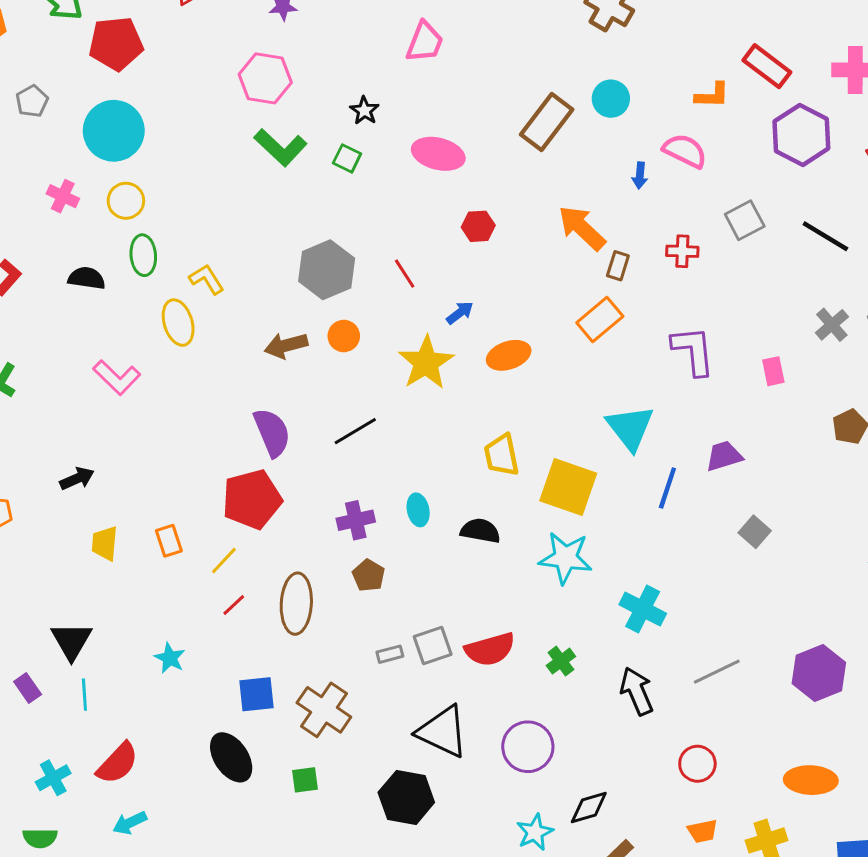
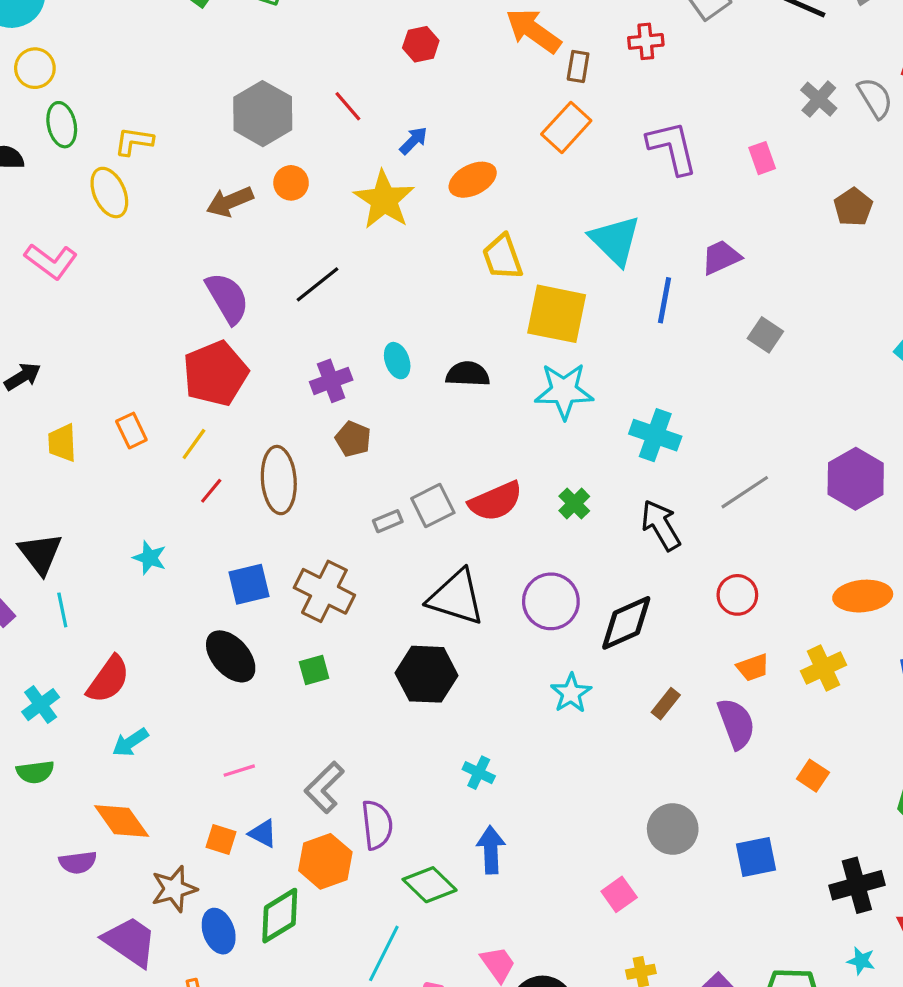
yellow L-shape: (207, 279) -> (134, 141), turned -42
yellow trapezoid: (502, 455) -> (502, 257), moved
black diamond: (589, 807) -> (626, 623), moved, size x1.4

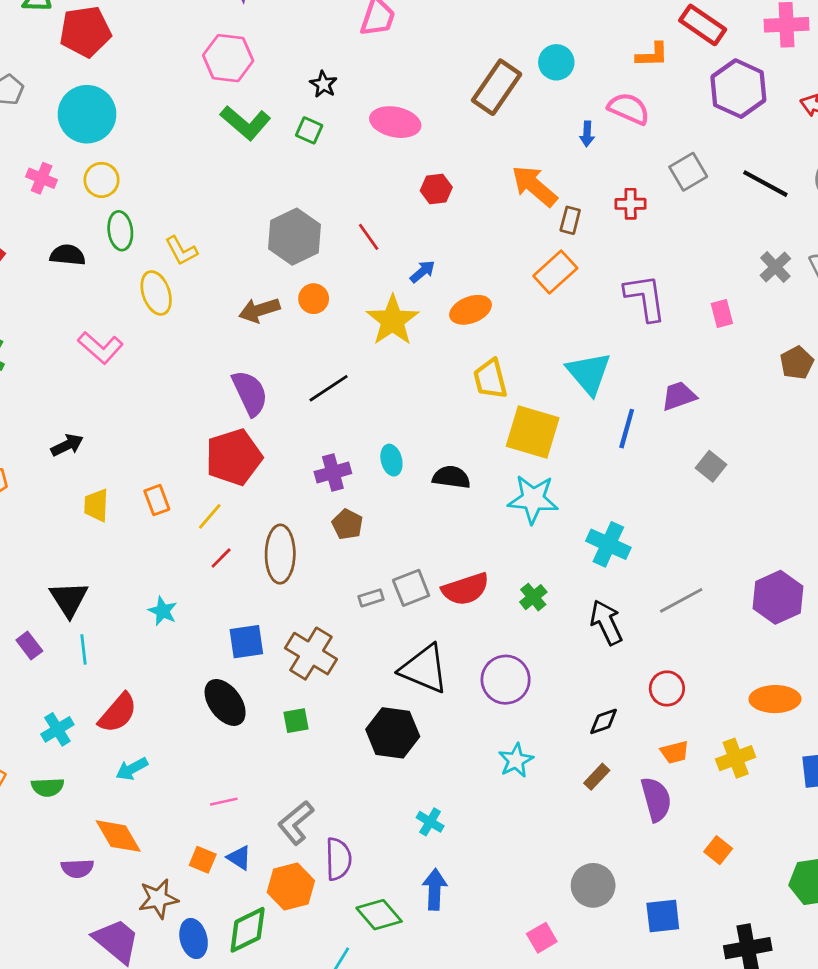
yellow L-shape: (134, 141) -> (181, 251), turned -132
black diamond: (626, 623) -> (604, 721), moved, size x0.6

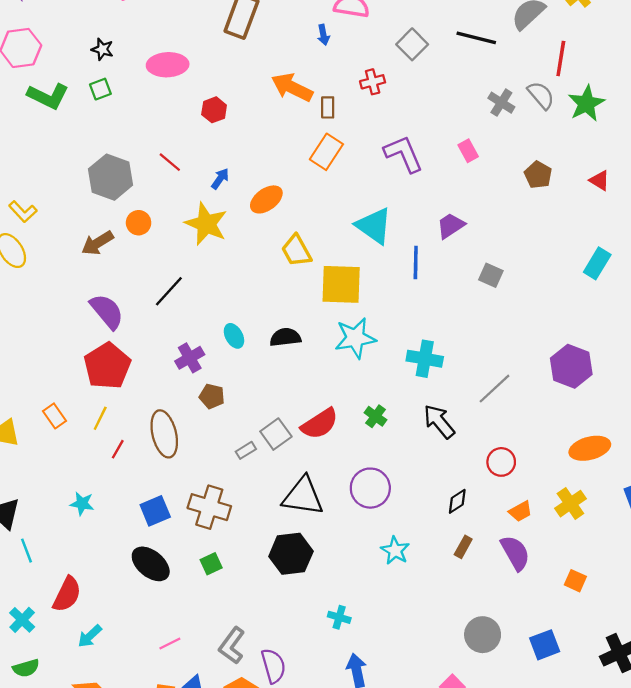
green square: (309, 130) -> (100, 89), turned -30

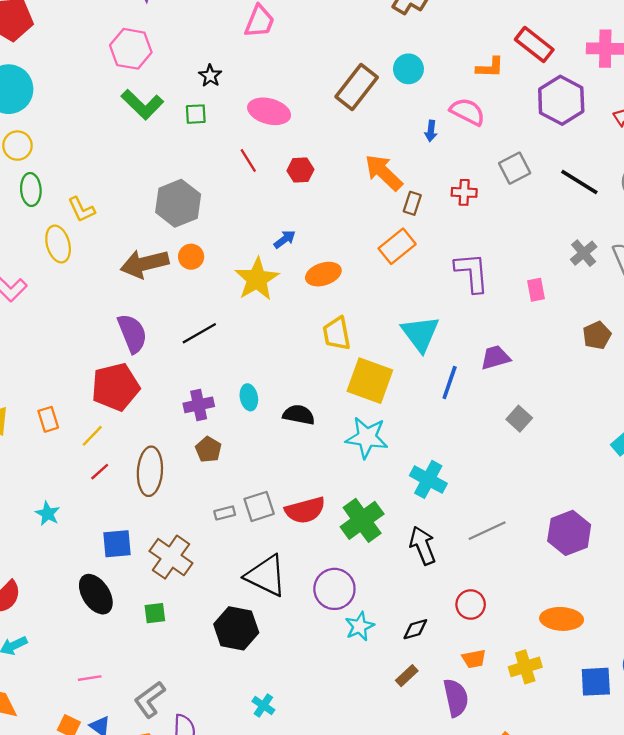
red line: (170, 162) -> (248, 161), moved
brown arrow: (97, 243) -> (145, 264), size x1.4
green cross: (375, 416) -> (362, 520), size x1.8
cyan star: (395, 550) -> (360, 626), moved

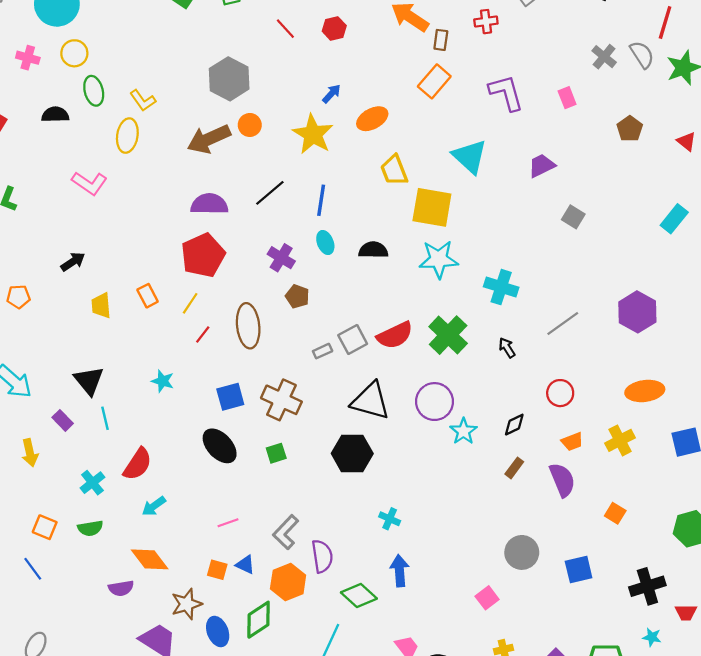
yellow ellipse: (58, 244) -> (127, 136), turned 36
purple semicircle: (132, 333) -> (209, 204), turned -57
blue line: (450, 382) -> (321, 200), moved
purple cross: (199, 405) -> (281, 258), turned -36
black arrow: (423, 546) -> (507, 348), size x0.6

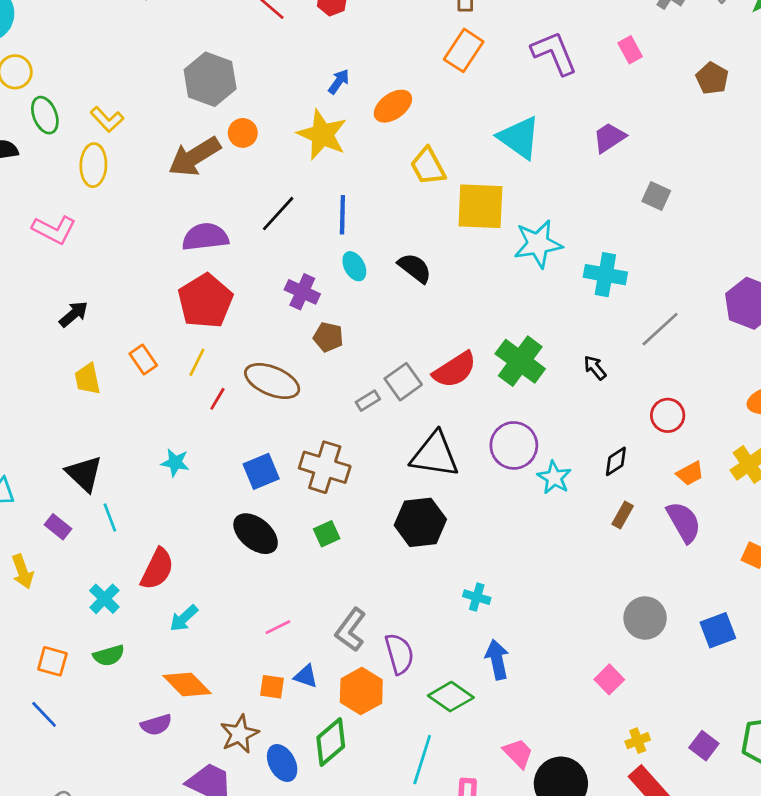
black semicircle: (373, 250) -> (415, 268), turned 44
cyan star: (439, 259) -> (538, 244), moved
black arrow: (73, 262) -> (74, 314), moved
cyan cross: (501, 287) -> (605, 275), moved
brown ellipse: (248, 326) -> (272, 381), turned -54

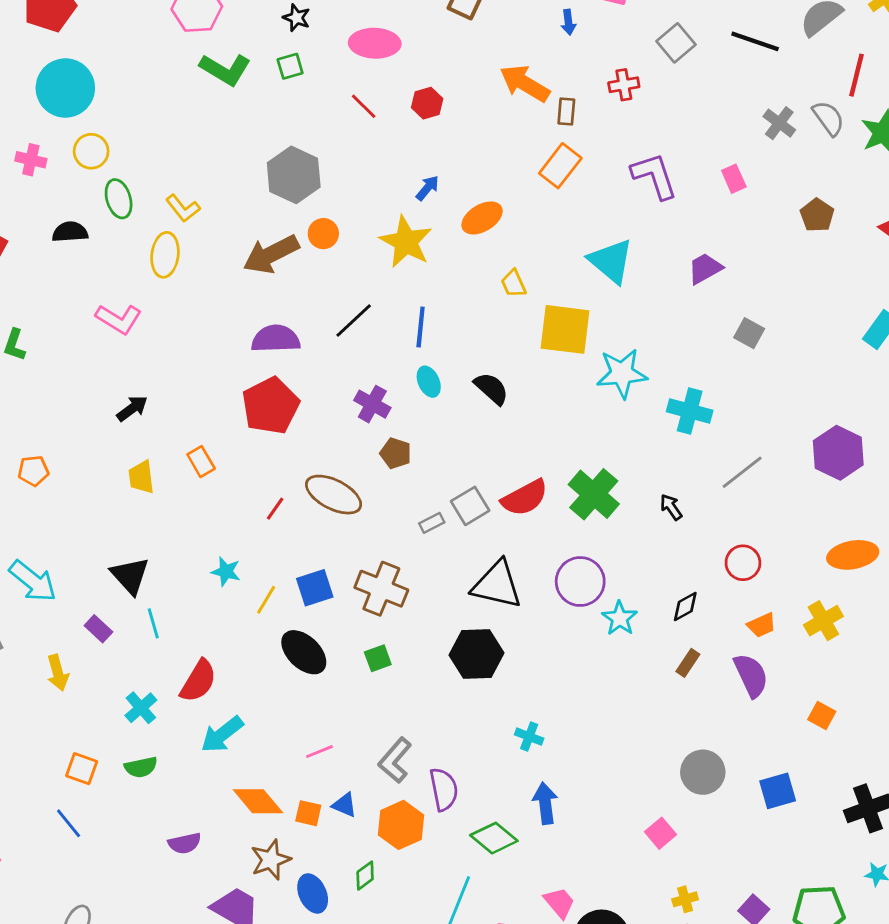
yellow trapezoid: (428, 166) -> (514, 284), size x0.7
yellow line: (197, 362) -> (266, 600), moved
cyan arrow: (184, 618) -> (222, 734), size x1.4
orange diamond: (187, 685) -> (258, 801), moved
green diamond: (331, 742) -> (365, 876), size x0.6

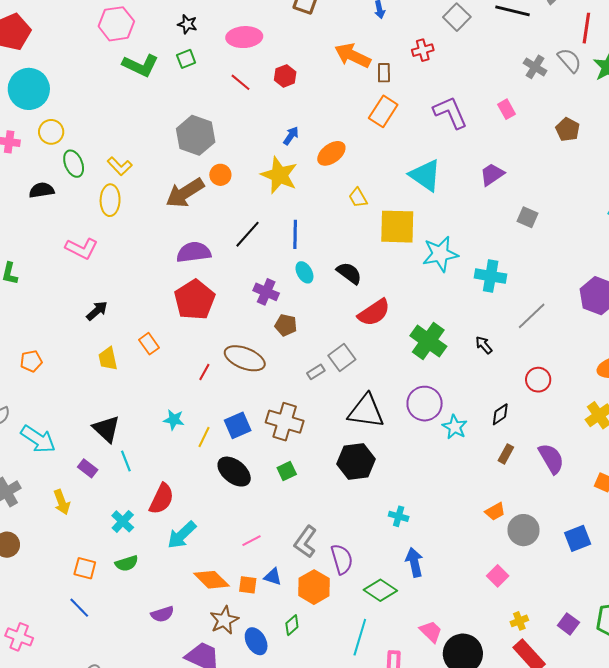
red semicircle: (525, 498) -> (374, 313), moved
orange trapezoid: (762, 625) -> (495, 511), moved

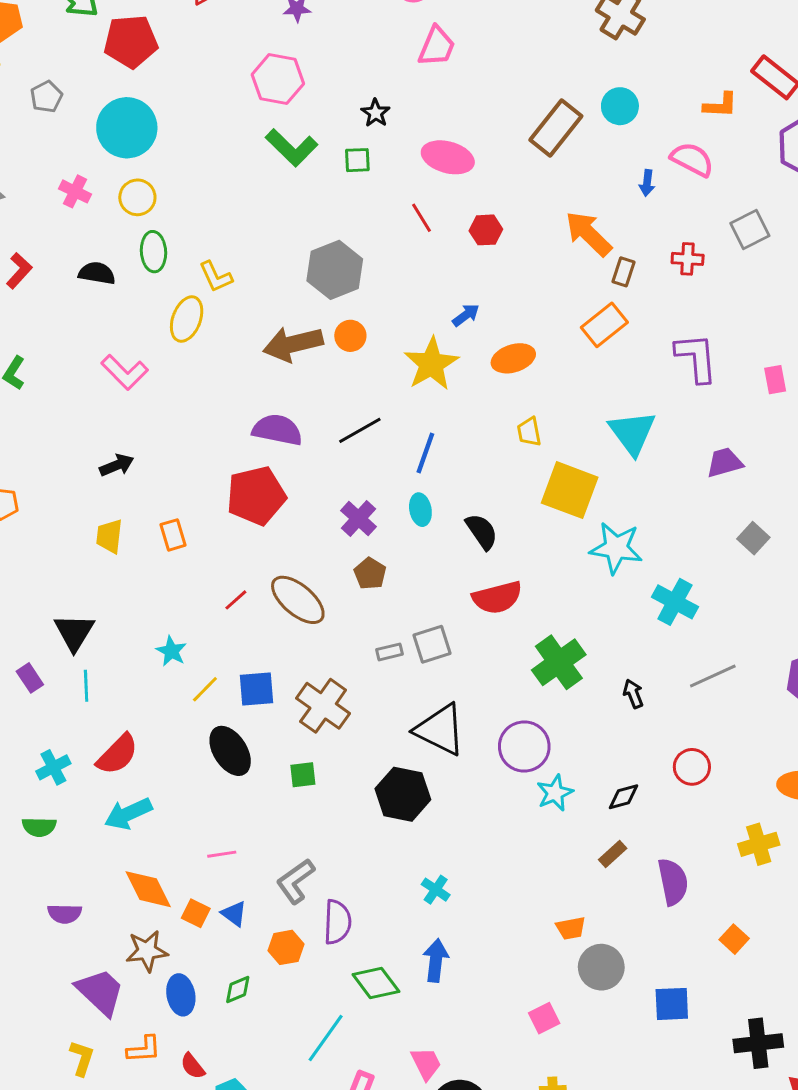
orange hexagon: (314, 587) -> (286, 947), size x0.7

